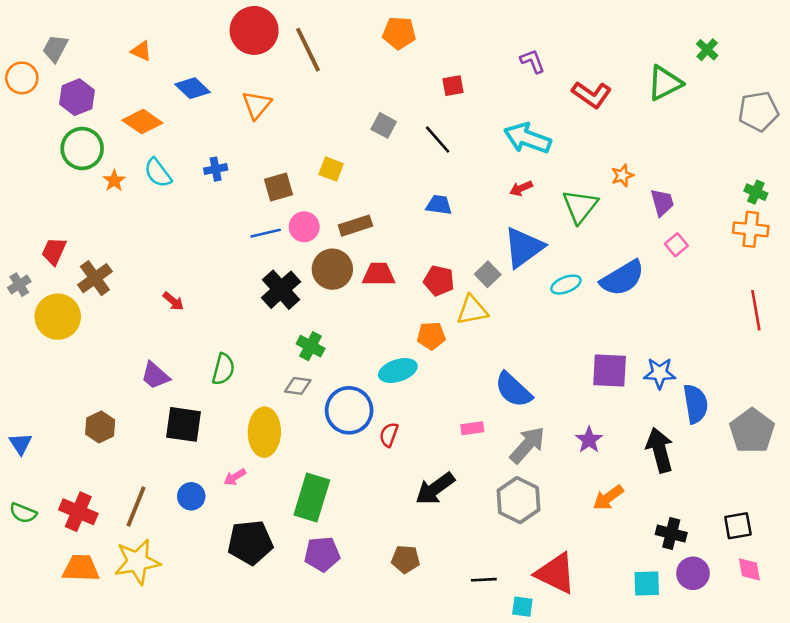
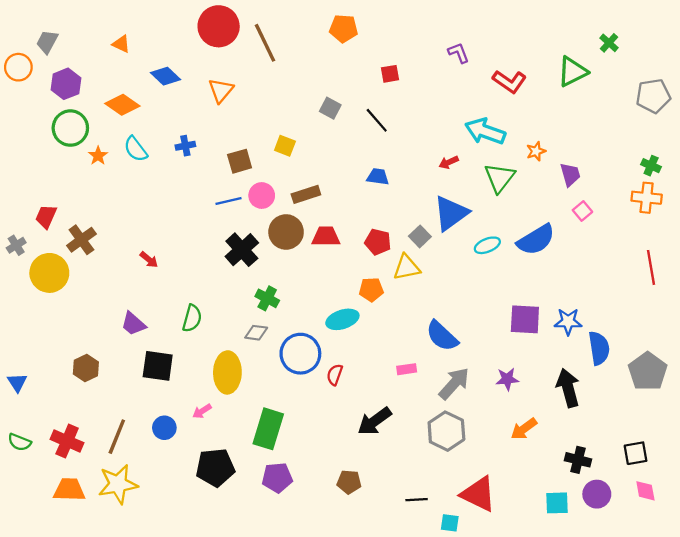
cyan arrow: (527, 138) -> (485, 131), moved
purple star: (589, 440) -> (507, 379), turned 30

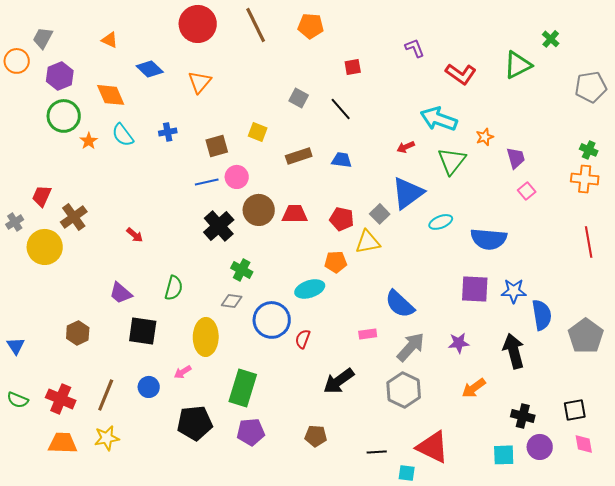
brown line: (265, 43) -> (256, 25), moved
orange diamond: (122, 105) -> (111, 95), turned 32
brown rectangle: (306, 194) -> (299, 156), moved
blue semicircle: (536, 240) -> (489, 239), moved, turned 36
yellow star: (118, 484) -> (107, 438), size x0.7

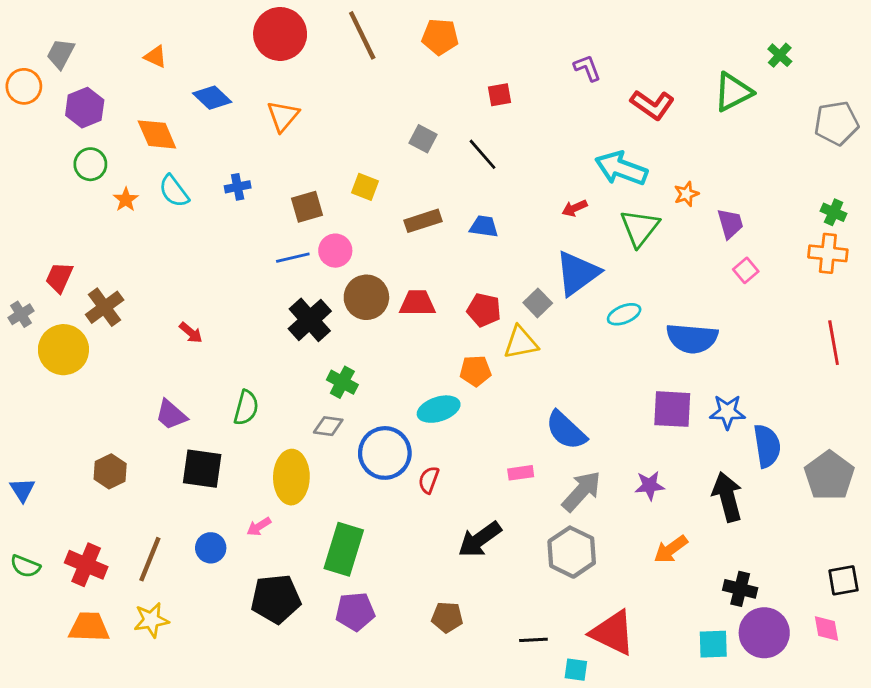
green circle: (64, 116) -> (90, 164), size x0.7
black square: (575, 410) -> (843, 580), moved
purple circle: (540, 447) -> (764, 633), size x1.4

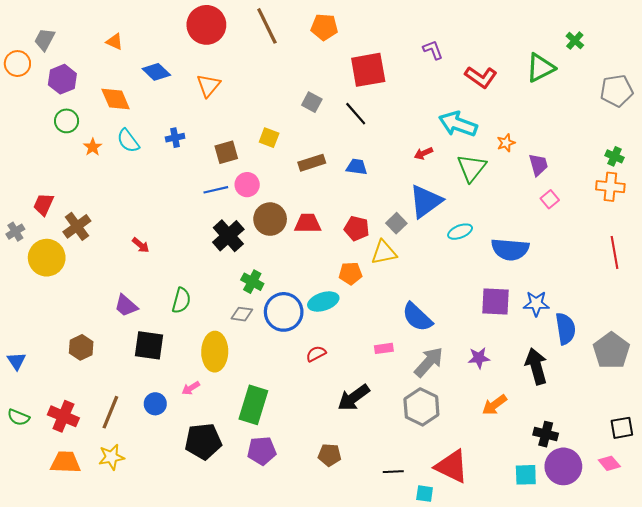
red square: (499, 95) -> (368, 70), size x2.0
blue circle: (385, 453) -> (284, 312), moved
red semicircle: (429, 480) -> (316, 354), turned 42
pink diamond: (826, 629) -> (609, 463), turned -30

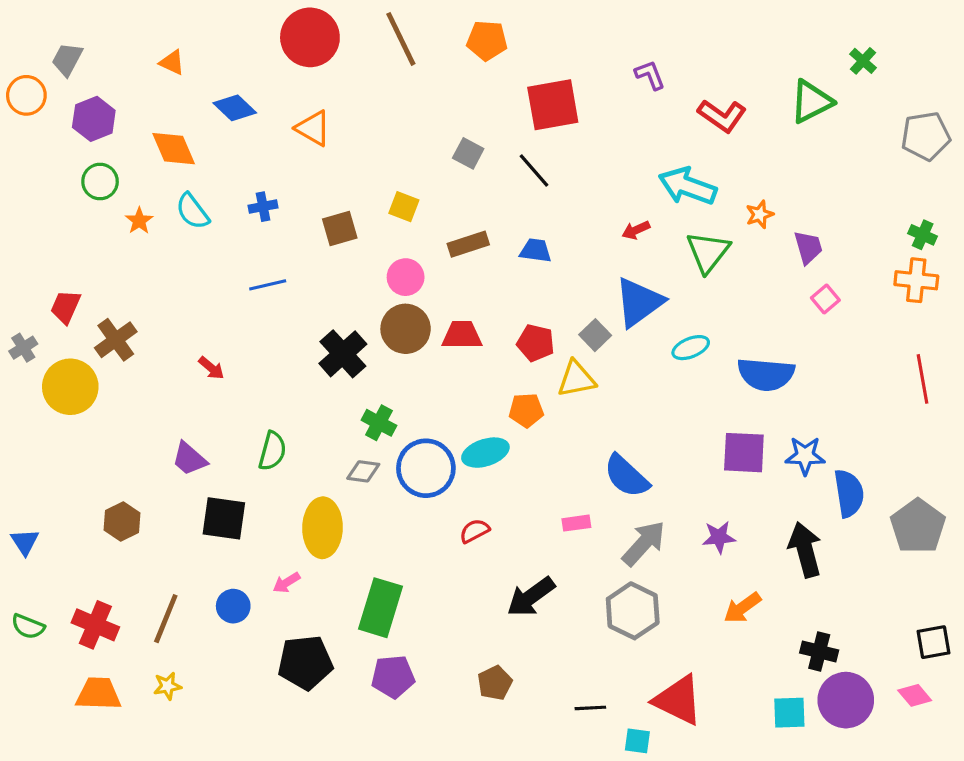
orange triangle: (208, 85) -> (313, 128), turned -40
pink circle: (247, 185) -> (406, 277), moved
blue line: (216, 190) -> (268, 285), moved
brown pentagon: (330, 455) -> (495, 683), turned -30
yellow star: (111, 457) -> (167, 686), size x0.7

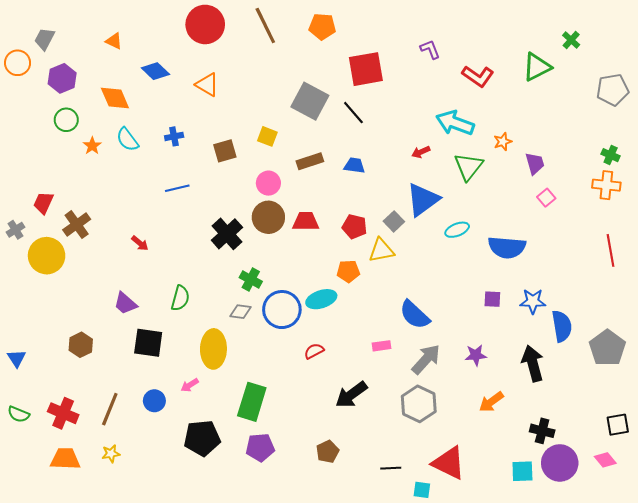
gray square: (468, 153) -> (310, 101), size x1.8
purple square: (744, 453) -> (492, 299), size x0.6

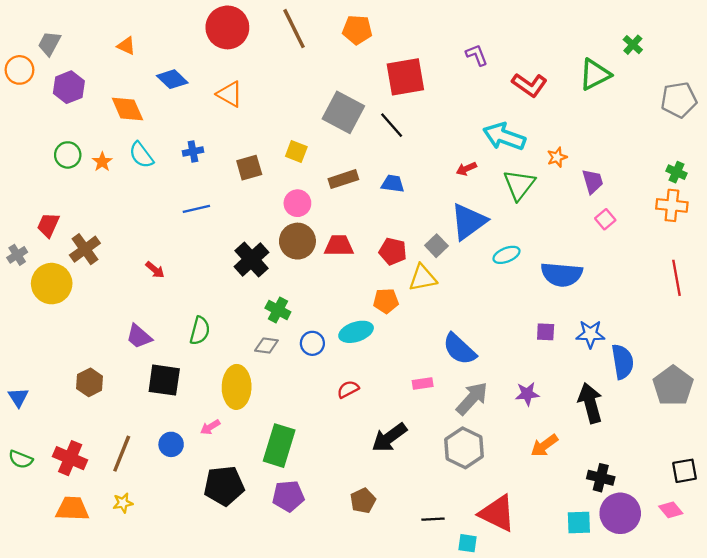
green circle: (66, 120) -> (68, 155), moved
blue circle: (282, 310) -> (312, 343), size x0.6

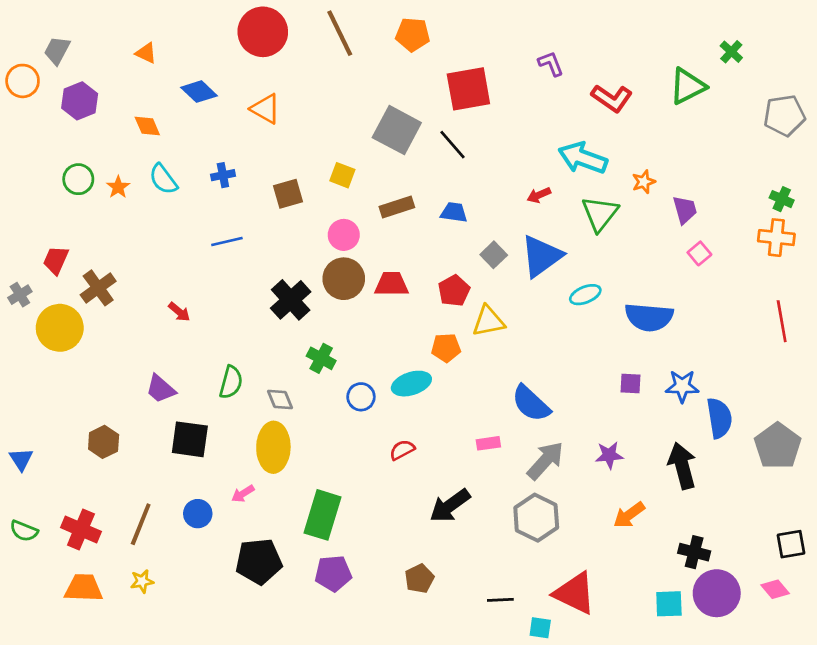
orange diamond: (127, 109) -> (147, 126), size x0.7
gray square: (436, 246) -> (494, 255), moved
red pentagon: (393, 251) -> (454, 291), turned 30
gray diamond: (266, 346) -> (280, 399), moved, turned 60

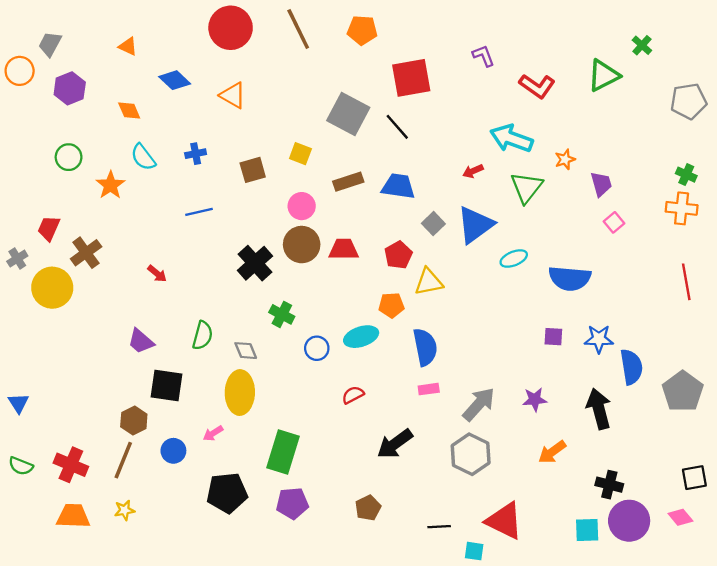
orange star: (118, 187) -> (111, 185), moved, size x1.4
blue trapezoid: (454, 212) -> (398, 186), size x1.4
blue semicircle: (531, 403) -> (425, 347), moved, turned -144
brown hexagon: (104, 442) -> (134, 421), moved

